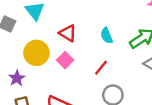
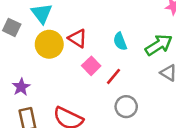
yellow circle: (36, 53) -> (49, 44), moved
pink square: (65, 60) -> (91, 66), moved

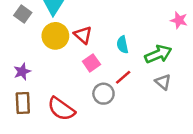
red line: (114, 76) -> (123, 77), moved
gray circle: (126, 107) -> (103, 94), moved

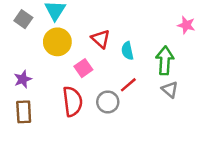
red triangle: (83, 35) -> (101, 39), moved
green arrow: (158, 54) -> (165, 61), turned -64
pink square: (91, 63) -> (83, 68), moved
red semicircle: (61, 109) -> (73, 101), moved, turned -132

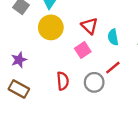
pink square: (83, 68) -> (83, 50), moved
red semicircle: (73, 101) -> (63, 81), size x0.7
brown rectangle: (24, 112) -> (19, 89), turned -60

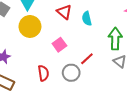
red triangle: (89, 26) -> (64, 12), moved
cyan semicircle: (113, 37) -> (87, 19), moved

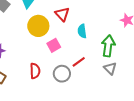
cyan semicircle: (87, 19) -> (82, 31), moved
yellow circle: (30, 26) -> (38, 26), moved

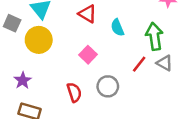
yellow circle: (38, 26) -> (39, 40), moved
red line: (79, 62) -> (139, 64), moved

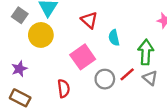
pink square: (88, 55) -> (83, 57), size x1.5
gray circle: (108, 86) -> (105, 79), moved

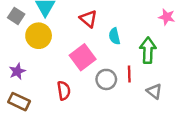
red line: (127, 74) -> (129, 74), turned -49
gray triangle: (150, 78) -> (154, 91), moved

